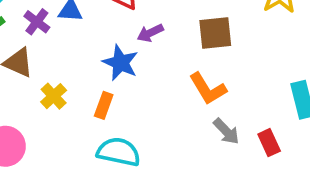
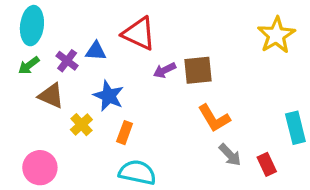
brown square: (215, 33) -> (198, 70), moved
blue star: (120, 63) -> (109, 96), moved

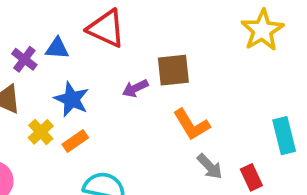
purple arrow: (165, 70) -> (135, 88), moved
orange rectangle: (125, 133) -> (75, 141), moved, turned 35

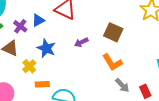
blue triangle: (57, 48) -> (38, 20), turned -32
brown square: (173, 70) -> (113, 32), moved, turned 30
orange rectangle: (75, 141) -> (42, 84), moved, turned 32

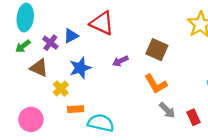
blue star: (46, 48) -> (80, 68), turned 30

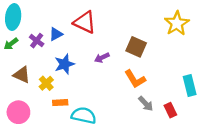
brown triangle: (39, 68) -> (22, 75), moved

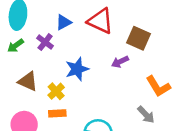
blue triangle: (56, 34) -> (64, 22), moved
brown square: (136, 47) -> (139, 38), moved
orange rectangle: (60, 103) -> (57, 113), moved
gray arrow: (146, 104) -> (146, 115), moved

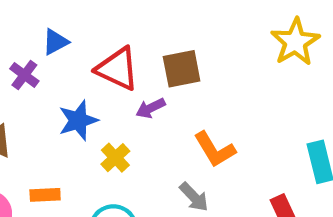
red triangle: (100, 21) -> (117, 69), moved
brown square: (139, 38) -> (182, 69), turned -35
yellow cross: (56, 91) -> (115, 158), moved

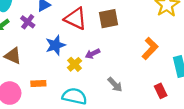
purple arrow: (151, 108) -> (93, 54), moved
orange L-shape: (215, 149) -> (150, 48), moved, turned -105

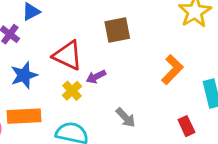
red triangle: (76, 19) -> (68, 55), moved
blue star: (55, 45) -> (24, 75), moved
orange rectangle: (38, 83) -> (24, 116), size x1.6

